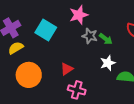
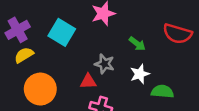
gray star: (90, 36) -> (104, 64), moved
red triangle: (67, 69) -> (88, 81), turned 32

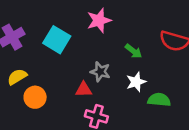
yellow semicircle: (24, 55) -> (17, 77), moved
orange circle: (40, 89) -> (35, 97), size x0.7

